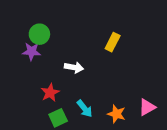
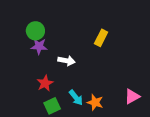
purple star: (31, 51) -> (39, 46), moved
orange star: (116, 114) -> (95, 102), moved

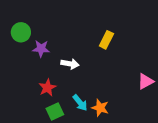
green circle: (35, 31) -> (21, 32), moved
pink triangle: (132, 96) -> (145, 81), moved

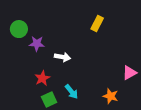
yellow rectangle: (106, 40) -> (97, 23), moved
orange star: (100, 108) -> (111, 96), moved

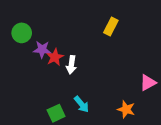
white arrow: (62, 57) -> (71, 65), turned 88
red star: (42, 78) -> (55, 57), moved

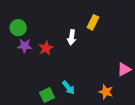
purple star: (42, 49) -> (25, 46), moved
white arrow: (71, 65) -> (72, 37), moved

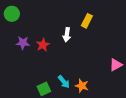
green circle: (18, 28) -> (12, 14), moved
orange star: (106, 92) -> (82, 86), moved

